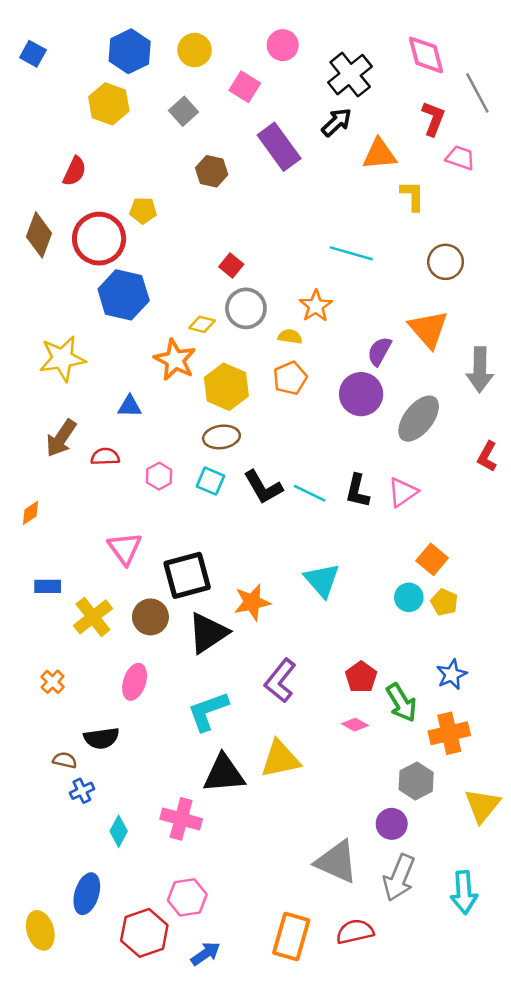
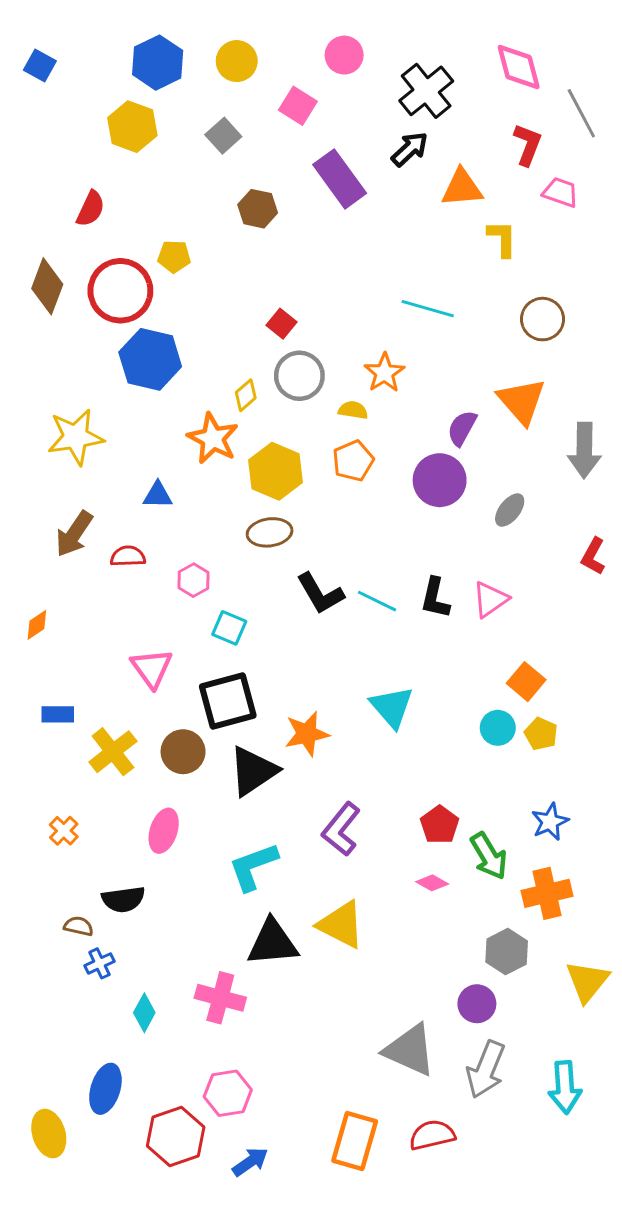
yellow diamond: (202, 324) -> (246, 395), turned -55
gray ellipse: (419, 419) -> (510, 510), size x0.6
cyan square: (210, 481) -> (229, 628), moved
yellow triangle: (280, 759) -> (341, 925), turned 39

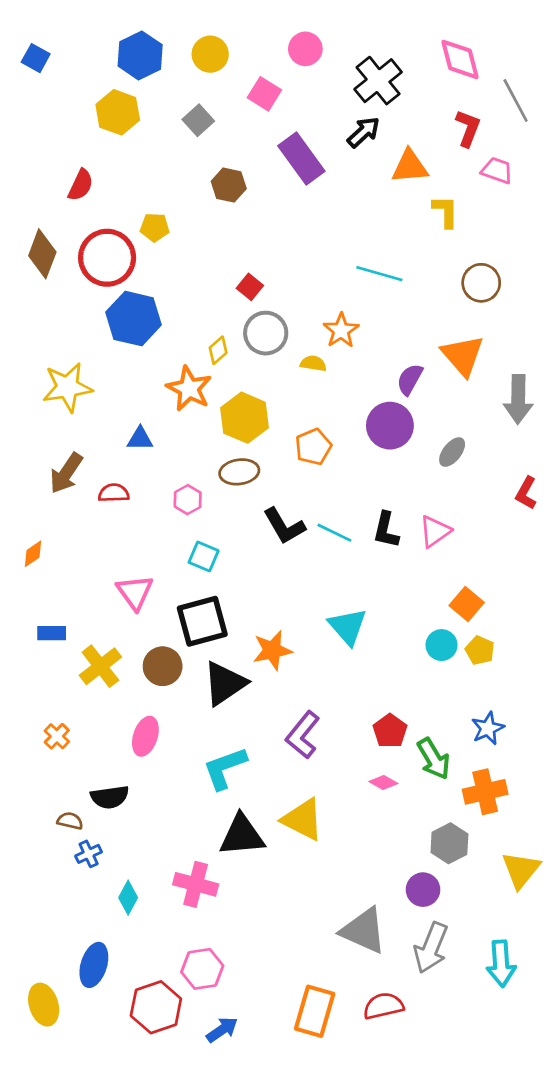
orange pentagon: (353, 461) -> (313, 447), moved
pink hexagon: (193, 580) -> (188, 500), moved

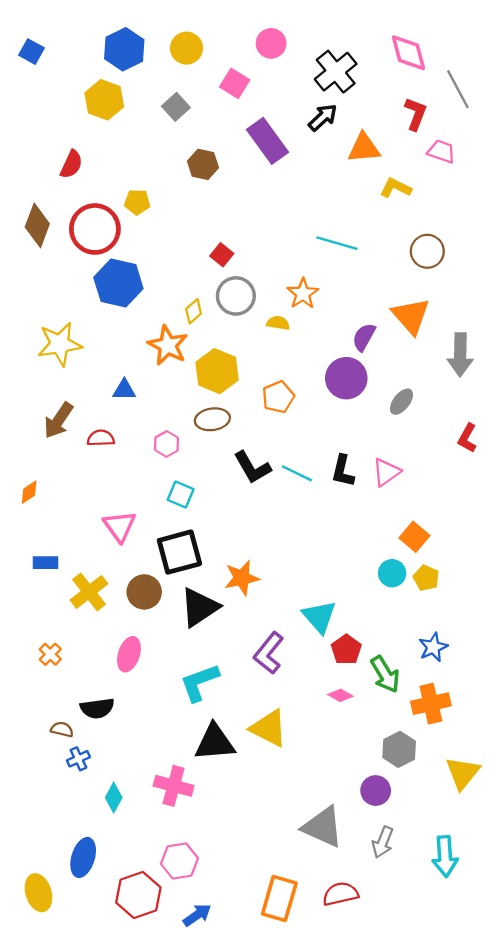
yellow L-shape: (445, 211) -> (396, 188), turned -64
cyan triangle: (348, 627) -> (319, 617), moved
gray arrow: (431, 948) -> (383, 842), size x0.7

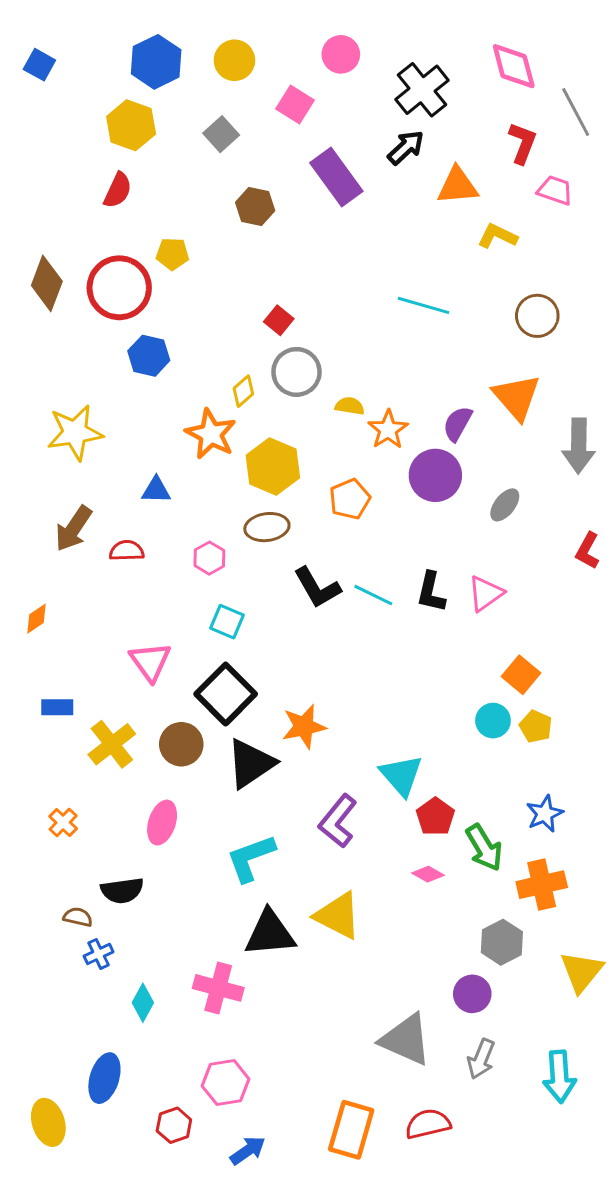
red semicircle: (71, 164) -> (118, 190), moved
blue hexagon: (118, 283) -> (149, 356), size x0.7
orange star: (303, 294) -> (388, 430), moved
black square: (179, 552) -> (226, 694), turned -30
red hexagon: (138, 895) -> (174, 1125), size x0.6

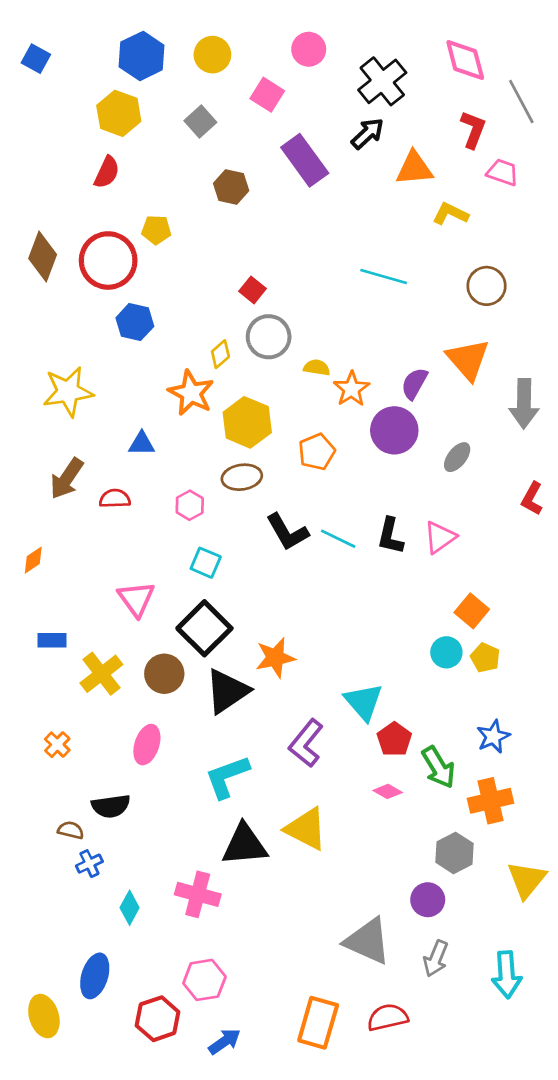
red hexagon: (174, 1125) -> (158, 1019), size x1.4

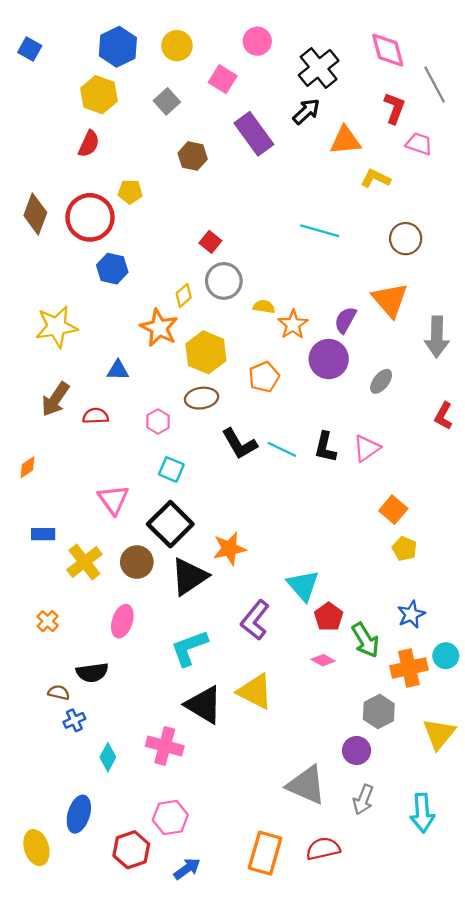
cyan circle: (446, 652) -> (446, 656), moved
black triangle: (245, 845) -> (204, 705), turned 36

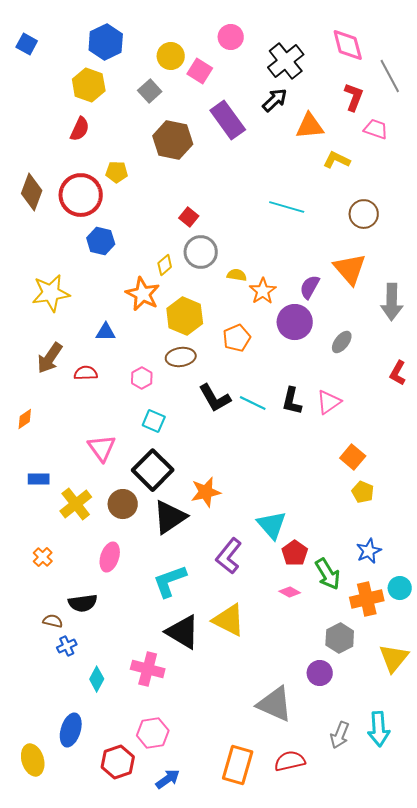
yellow circle: (177, 46) -> (171, 56), moved
brown hexagon: (193, 156) -> (173, 140), size x1.5
gray arrow: (363, 800) -> (340, 735), moved

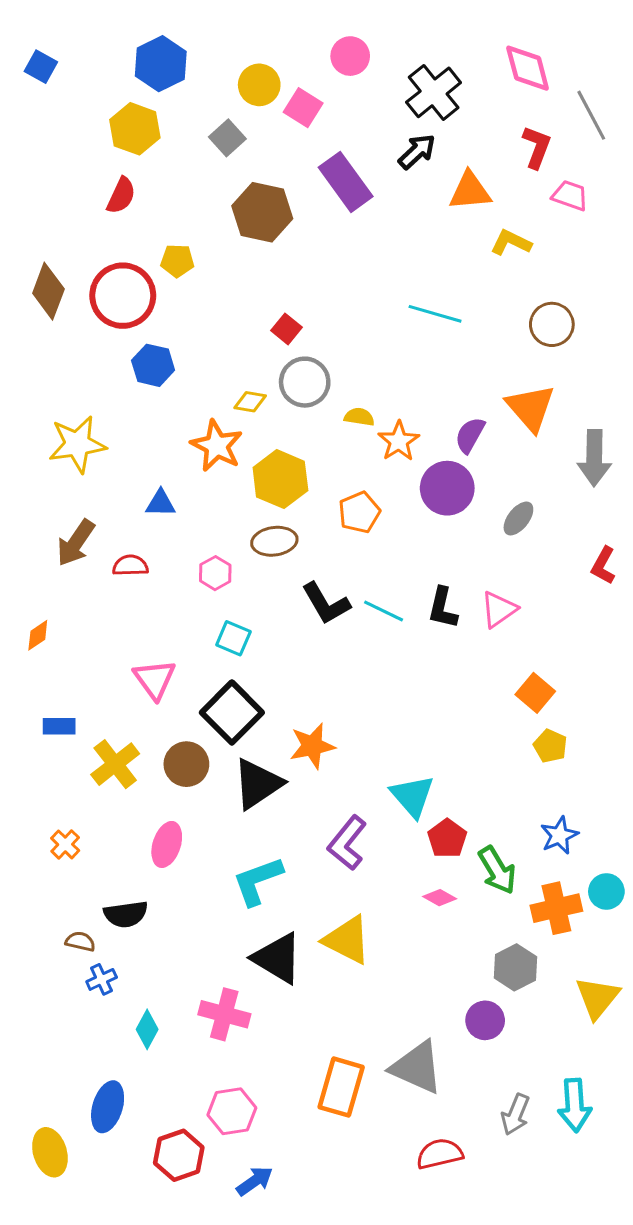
yellow diamond: (165, 265) -> (250, 402), turned 50
orange rectangle: (238, 765) -> (341, 1087), moved

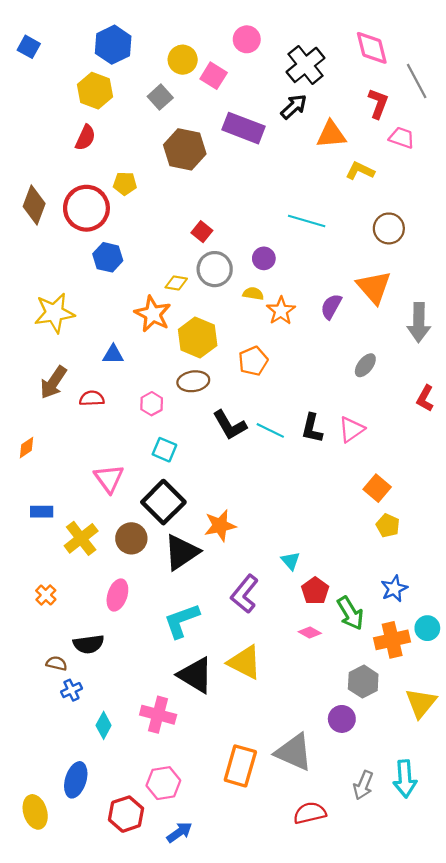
purple rectangle: (346, 182) -> (244, 128), turned -33
purple circle: (447, 488) -> (264, 258), moved, size x0.6
cyan triangle: (412, 796) -> (291, 561), size x0.6

